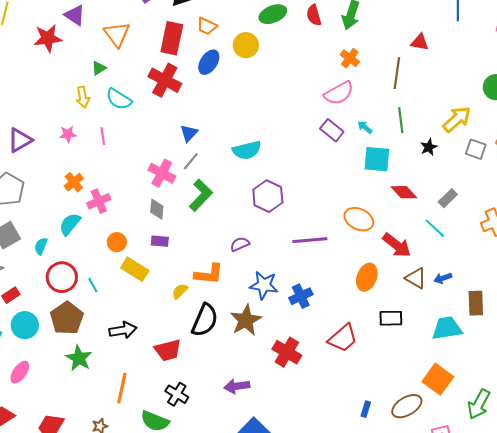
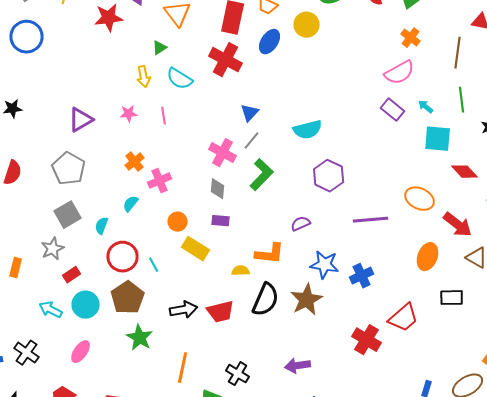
cyan semicircle: (70, 224) -> (131, 204), size x0.7
yellow semicircle: (180, 291) -> (241, 271), turned 42
red trapezoid: (168, 350) -> (221, 312), moved
red cross: (287, 352) -> (367, 340), moved

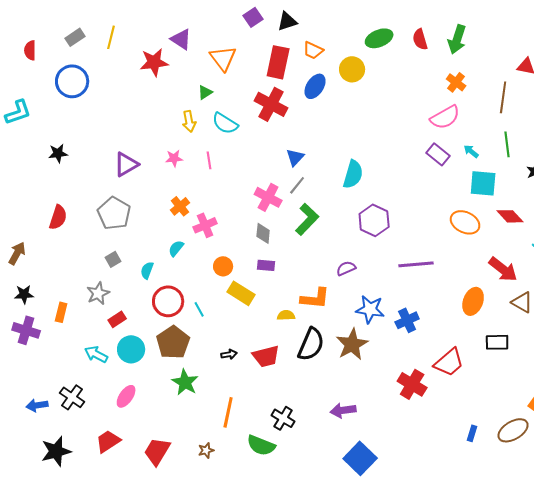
cyan semicircle: (308, 130) -> (353, 174), turned -60
orange ellipse: (420, 199) -> (465, 222), moved
gray square: (68, 215) -> (113, 259), size x0.6
black arrow: (184, 310) -> (229, 354), size x0.6

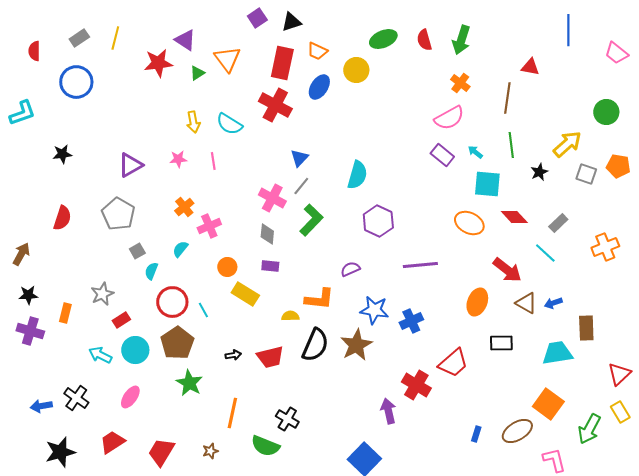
green triangle: (205, 92) -> (197, 73), moved
gray square: (113, 259) -> (137, 251), moved
purple arrow: (343, 410) -> (388, 411), moved, turned 85

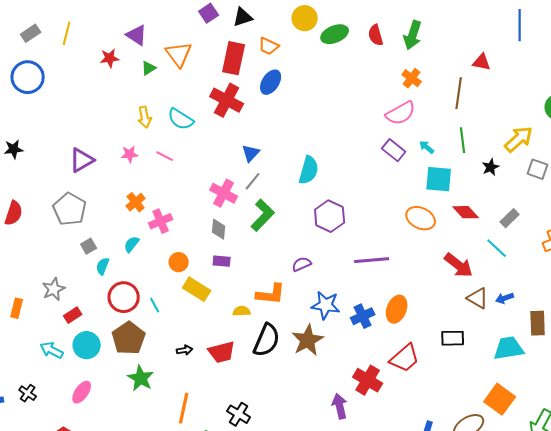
red star: (158, 63) -> (110, 58), size x0.7
yellow circle: (356, 70) -> (305, 18), moved
pink line: (213, 161) -> (165, 156), turned -54
orange ellipse: (477, 302) -> (397, 309), moved
black cross: (76, 398) -> (28, 393), size x0.7

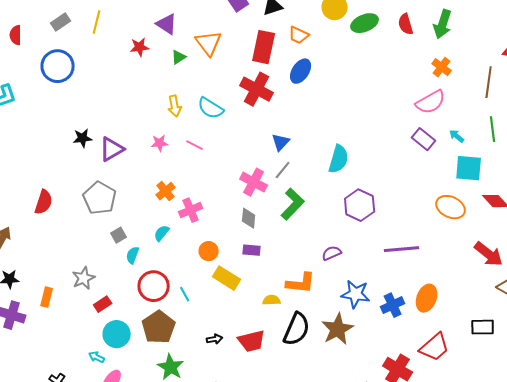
black star: (14, 149) -> (83, 138), moved
cyan arrow: (52, 350) -> (97, 357), moved, size x0.7

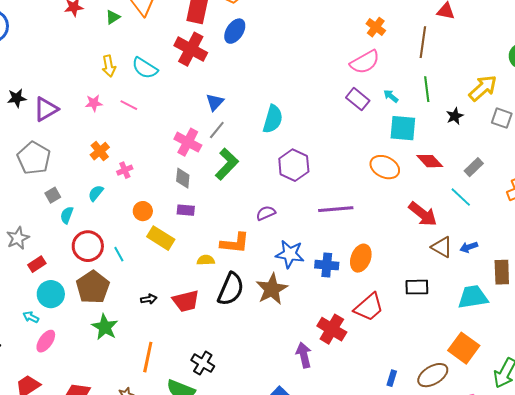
pink cross: (191, 210) -> (125, 170), size x0.7
blue cross: (393, 305) -> (327, 265), turned 30

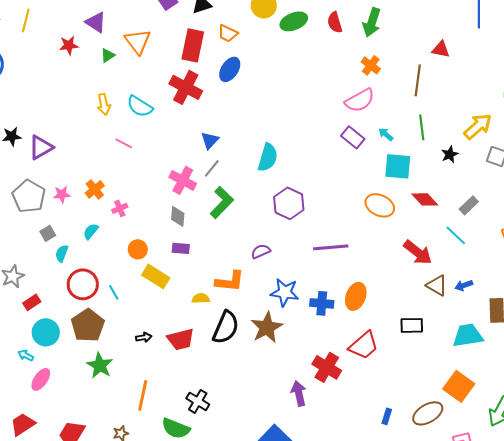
pink star: (94, 103) -> (62, 194), moved

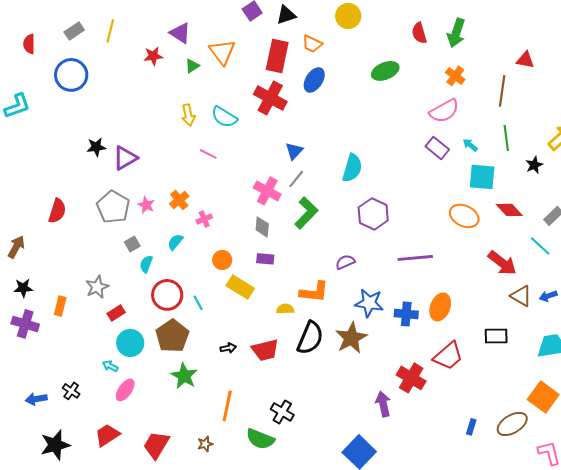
green ellipse: (294, 21) -> (385, 71), moved
pink star: (62, 194) -> (146, 205), turned 30

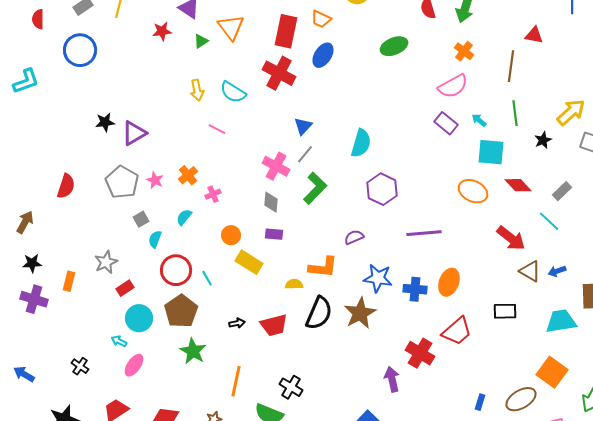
blue arrow: (36, 399) -> (24, 374), moved, turned 40

